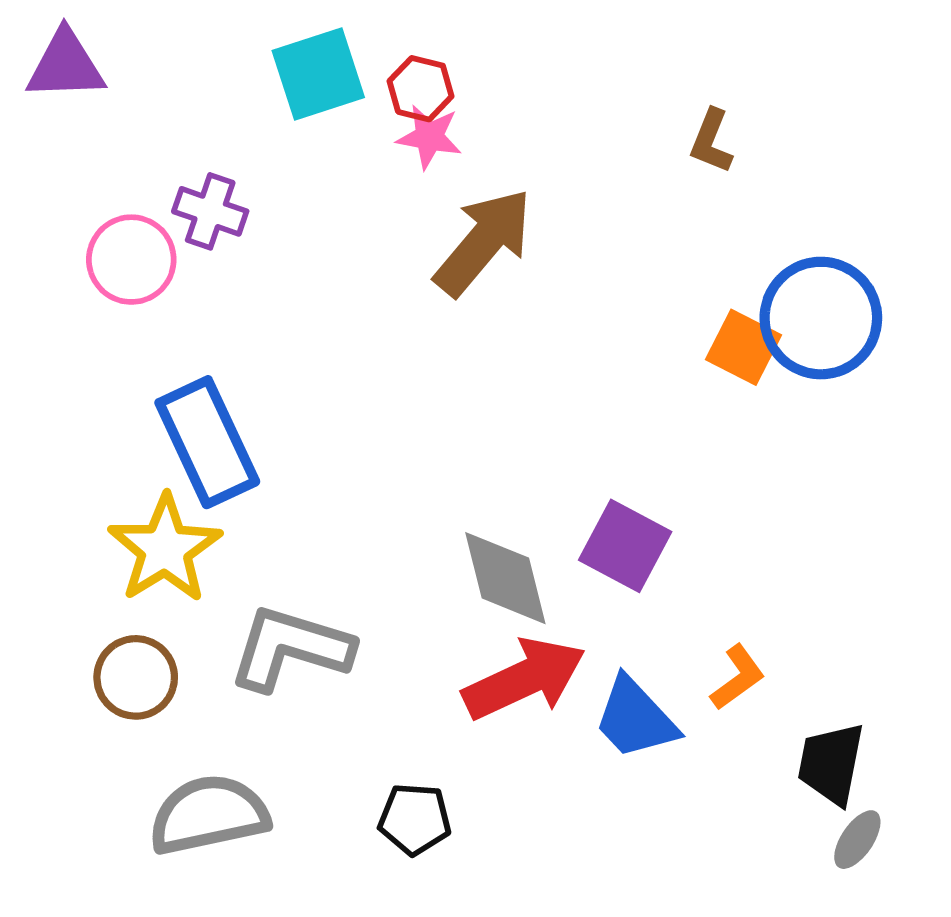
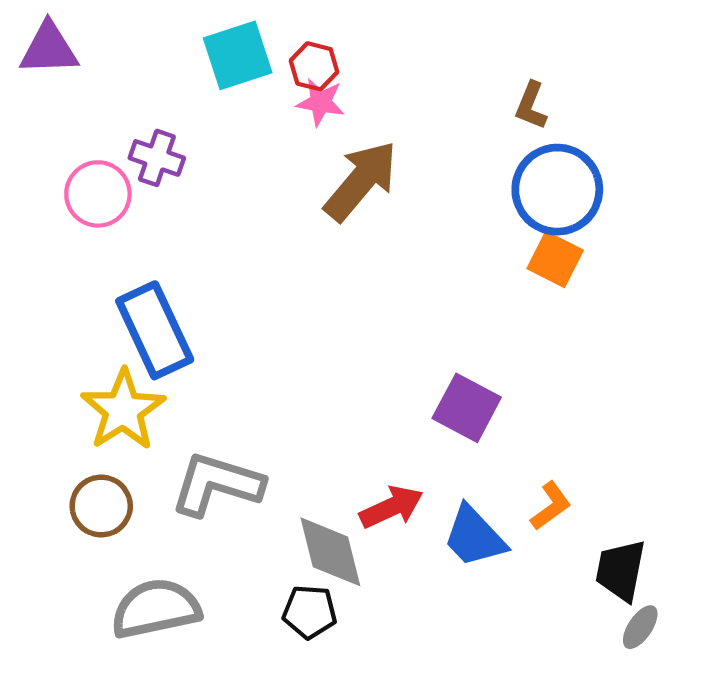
blue circle: (821, 318) -> (557, 190), moved
gray diamond: (505, 578) -> (330, 552), moved
red arrow: (524, 679) -> (391, 507), size x0.7

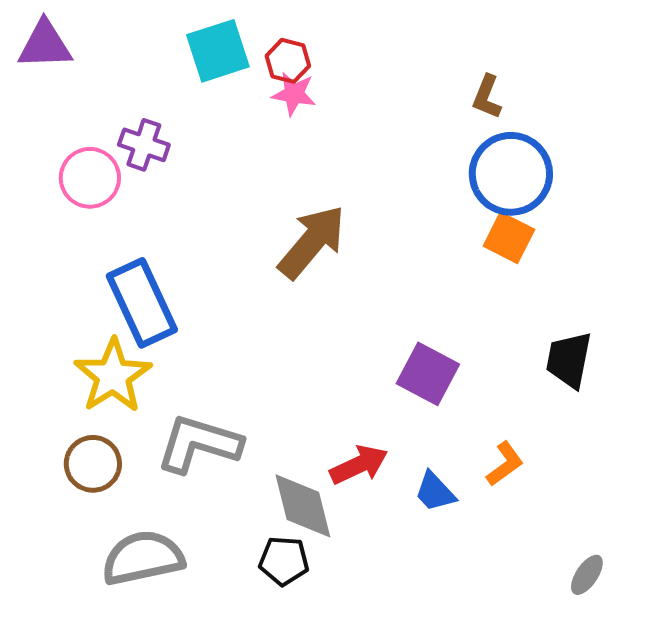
brown arrow: (361, 181) -> (312, 242), moved
blue trapezoid: (474, 537) -> (435, 492), size x0.7
black trapezoid: (621, 570) -> (569, 360), moved

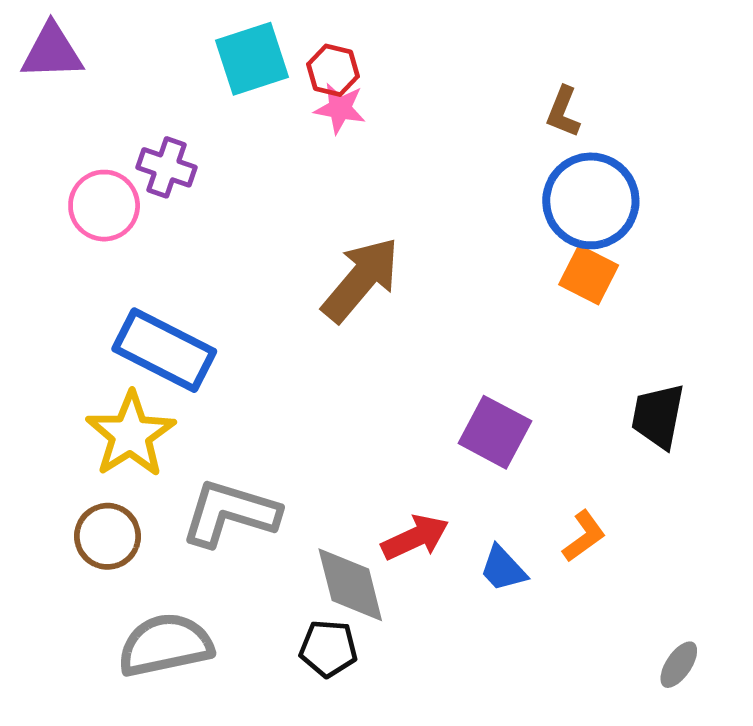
blue rectangle: (142, 303) -> (164, 350), turned -38

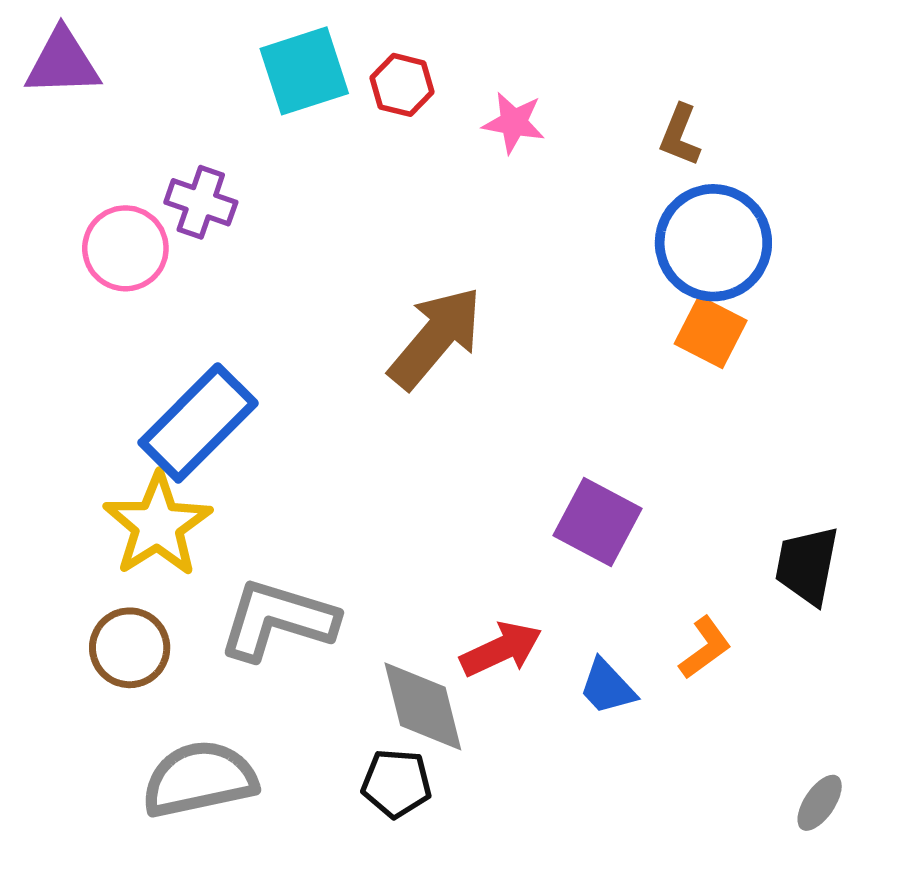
pink star: (340, 108) -> (514, 123), moved
blue rectangle: (164, 350) -> (198, 423), turned -72
black trapezoid: (658, 416) -> (807, 565), moved

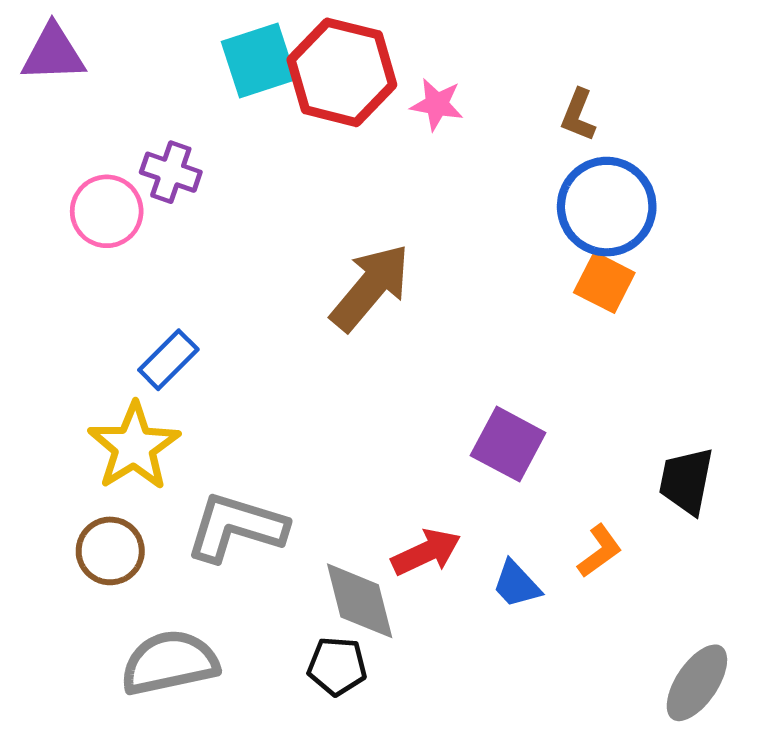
red hexagon: (402, 85) -> (342, 72), size x2.0
blue rectangle: (198, 423) -> (168, 360), size x0.6
gray ellipse: (820, 803) -> (697, 683), size x1.6

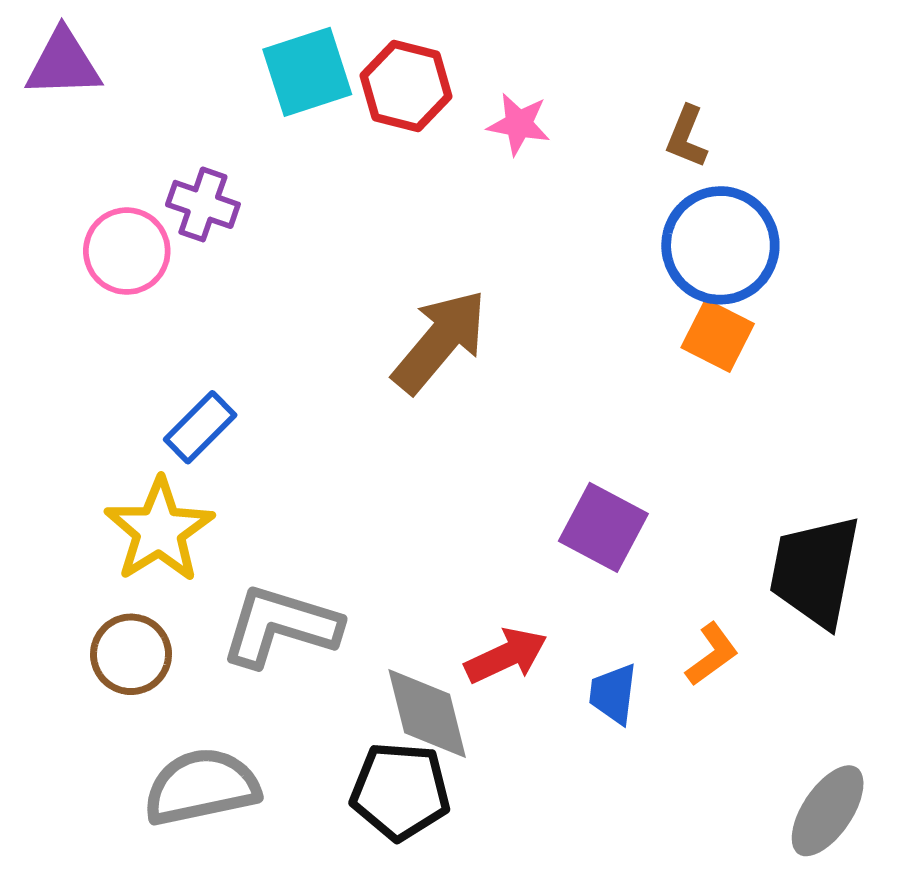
red hexagon: (342, 72) -> (406, 86), size x0.7
black trapezoid: (686, 481) -> (815, 571), size x1.4
blue trapezoid: (516, 584) -> (613, 694), turned 50
black pentagon: (337, 666) -> (400, 791), size x1.4

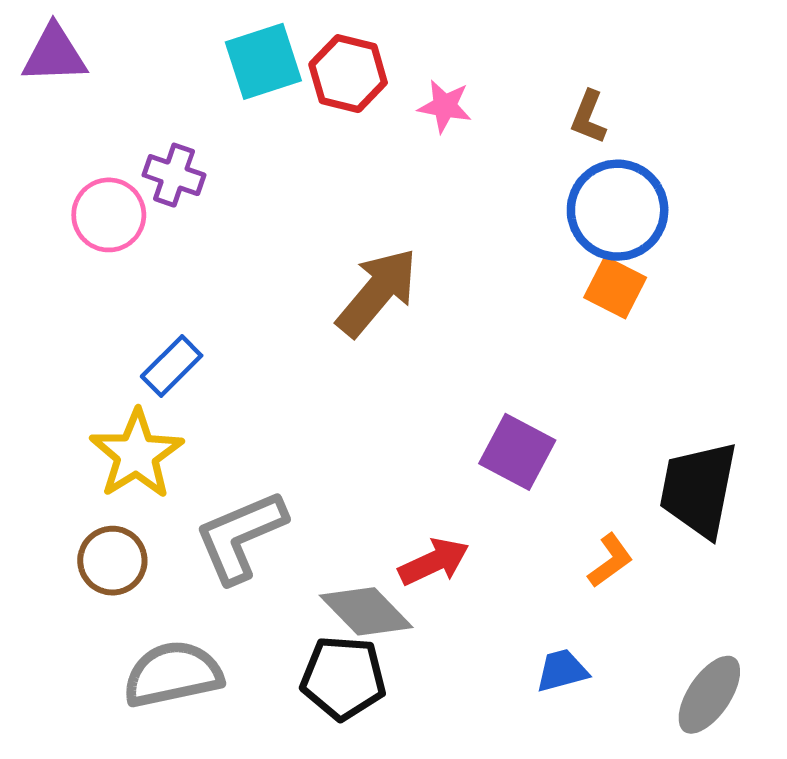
gray L-shape: (280, 626) -> (240, 536), turned -40
blue trapezoid: (613, 694) -> (562, 671), moved, turned 68
gray diamond: (427, 714) -> (366, 611), turned -30

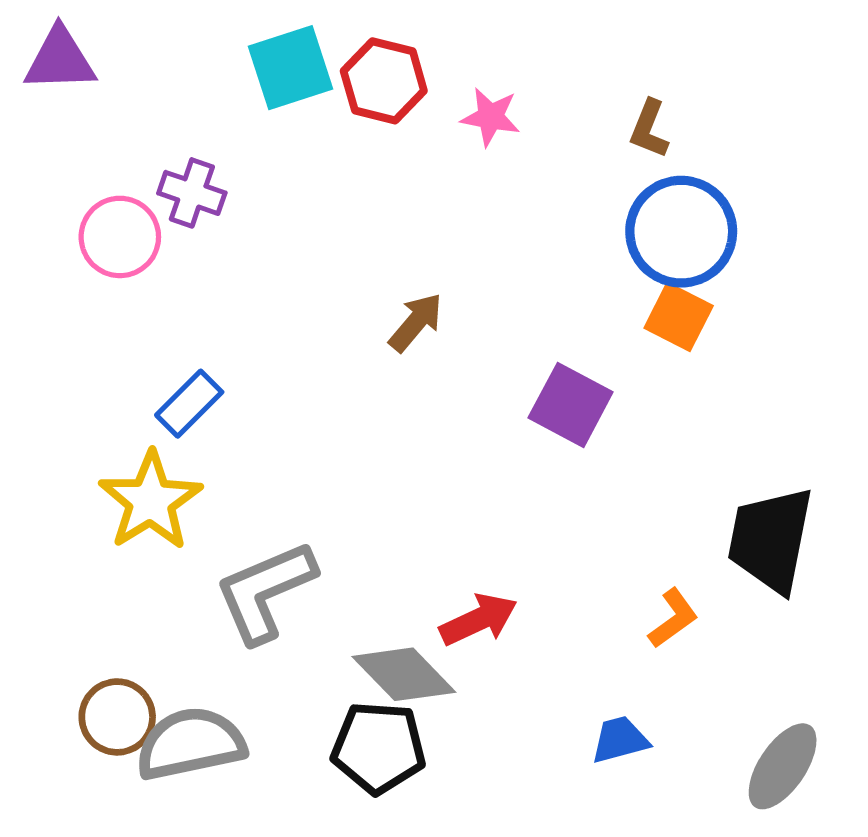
brown arrow: (377, 292) -> (416, 322), size x0.6
purple square: (517, 452) -> (571, 405), moved
brown circle: (112, 561) -> (117, 717), moved

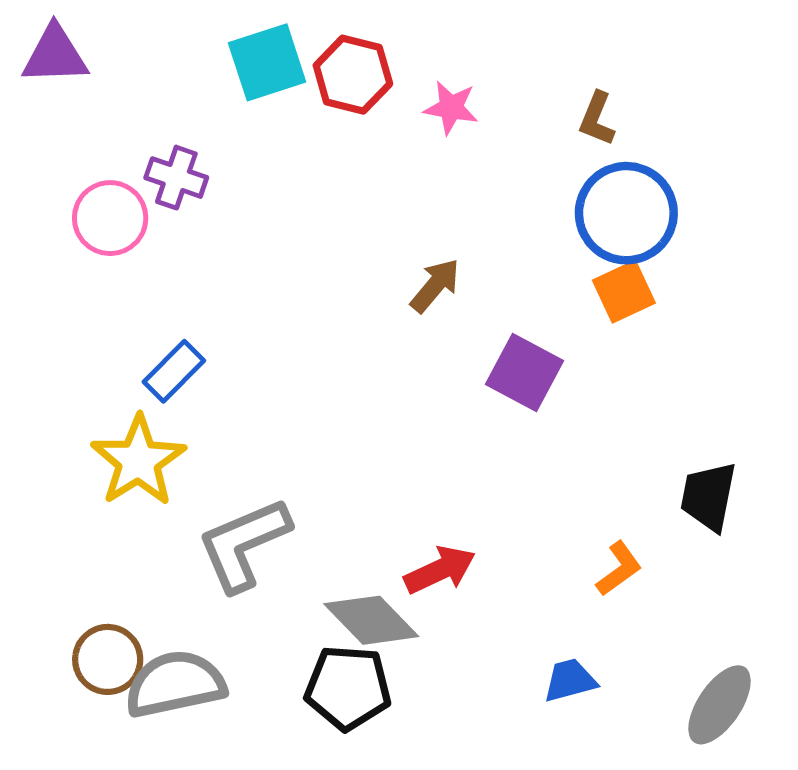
orange square: (679, 317) -> (624, 292), turned 38
brown arrow: (416, 322) -> (435, 285), moved
black trapezoid: (771, 540) -> (708, 496), size x0.7

